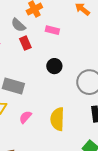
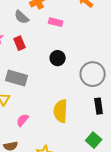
red rectangle: (25, 43) -> (20, 43), moved
pink semicircle: (25, 117) -> (23, 120), moved

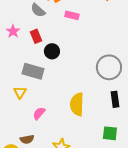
black circle: (58, 58) -> (52, 51), moved
green square: (94, 140) -> (110, 133), turned -35

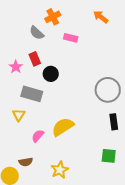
pink star: (13, 31) -> (16, 67), moved
yellow semicircle: (77, 104) -> (63, 127), moved, turned 55

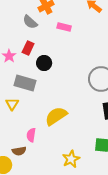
red rectangle: (35, 59) -> (28, 48), turned 48
pink semicircle: (38, 136) -> (31, 135), moved, turned -32
yellow star: (60, 170) -> (71, 159), moved

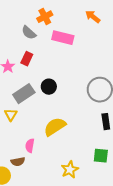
pink rectangle: (64, 27) -> (63, 38), size x1.5
black circle: (44, 63) -> (49, 87), moved
gray rectangle: (25, 83) -> (24, 94), turned -50

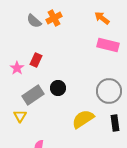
gray semicircle: (29, 33) -> (34, 21), moved
pink rectangle: (63, 38) -> (108, 45), moved
yellow semicircle: (55, 127) -> (83, 119), moved

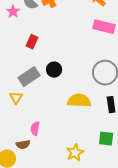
pink star: (17, 68) -> (13, 12), moved
yellow semicircle: (83, 119) -> (79, 101), turned 35

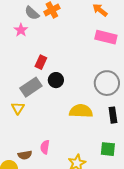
pink star: (13, 12) -> (21, 30), moved
red rectangle: (32, 42) -> (41, 62), moved
pink semicircle: (35, 129) -> (45, 147), moved

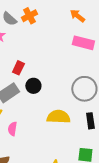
pink semicircle: (45, 147) -> (12, 129), moved

